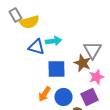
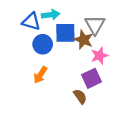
blue square: (56, 69) -> (65, 33), moved
blue circle: (63, 97) -> (43, 44), moved

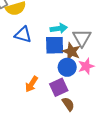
cyan arrow: (51, 15) -> (59, 28), moved
blue circle: (43, 44) -> (67, 67), moved
purple square: (91, 78) -> (59, 87), moved

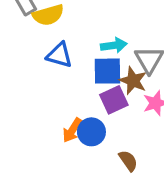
blue circle: (67, 67) -> (91, 132), moved
purple square: (59, 87) -> (114, 100), moved

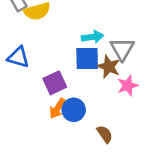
blue triangle: (59, 55) -> (18, 57), moved
purple square: (114, 100) -> (55, 83), moved

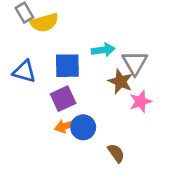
blue square: (87, 59) -> (67, 66), moved
orange arrow: (57, 108) -> (66, 126), turned 40

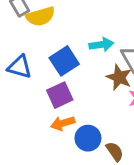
blue square: (67, 66) -> (64, 61), turned -32
blue circle: (83, 127) -> (88, 138), moved

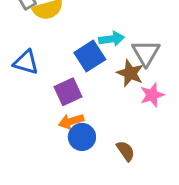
blue square: (64, 61) -> (90, 56), moved
blue circle: (88, 138) -> (82, 137), moved

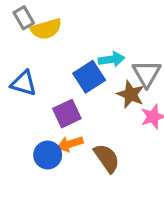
blue circle: (82, 137) -> (48, 155), moved
brown semicircle: (126, 151) -> (107, 158), moved, size x1.4

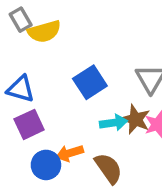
cyan arrow: (111, 59) -> (114, 123), moved
brown star: (131, 94) -> (136, 119), moved
purple square: (67, 114) -> (29, 124), moved

